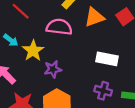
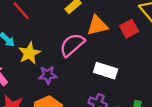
pink semicircle: (59, 27) -> (72, 45), moved, turned -55

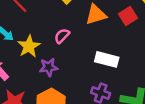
pink semicircle: (72, 45) -> (62, 36), moved, size x0.6

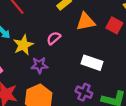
red square: (128, 16) -> (114, 25), turned -35

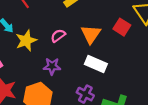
orange triangle: (86, 22) -> (91, 34), moved, turned -48
purple star: (39, 65) -> (52, 66), moved

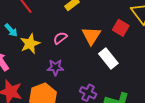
white rectangle: (96, 64) -> (108, 59), moved, turned 30

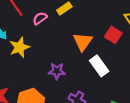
pink semicircle: (60, 38) -> (40, 18), moved
purple star: (55, 67) -> (57, 71), moved

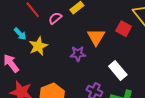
white rectangle: (99, 66) -> (118, 70), moved
purple star: (57, 71) -> (78, 54), moved

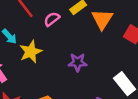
orange triangle: (96, 37) -> (102, 19), moved

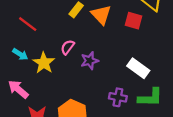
pink semicircle: (52, 19) -> (68, 47), moved

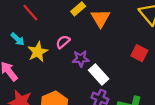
red square: (133, 21) -> (139, 53), moved
white rectangle: (138, 68) -> (99, 74), moved

